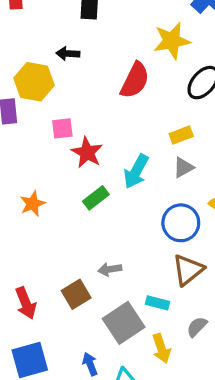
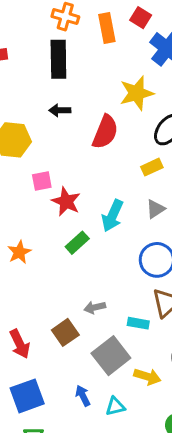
black arrow: (68, 54) -> (60, 110), moved
yellow rectangle: (181, 135) -> (152, 167), moved
cyan rectangle: (158, 303) -> (138, 323), moved
yellow arrow: (161, 348) -> (147, 377), turned -50

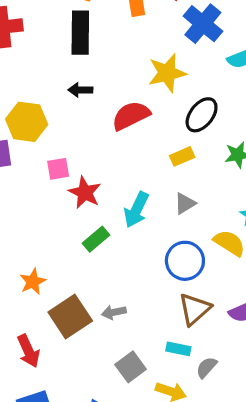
red semicircle: (105, 132) -> (131, 116), turned -140
orange star: (19, 252) -> (33, 282), moved
cyan rectangle: (138, 323) -> (178, 349), moved
brown square: (65, 332) -> (70, 316), moved, size x1.4
gray square: (111, 356) -> (131, 367), size x0.7

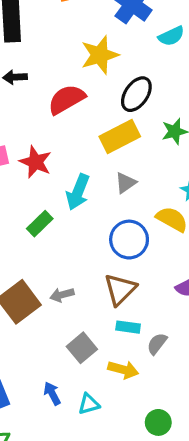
yellow rectangle: (182, 156) -> (120, 136), size x1.6
red star: (85, 193) -> (36, 162), moved
brown triangle: (195, 309) -> (120, 289), moved

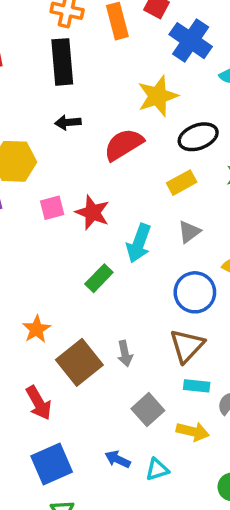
black ellipse: (136, 94) -> (198, 137), turned 36
yellow rectangle: (120, 136) -> (182, 183), size x0.7
gray arrow: (62, 295) -> (125, 354), turned -85
blue arrow: (52, 393) -> (118, 459), turned -35

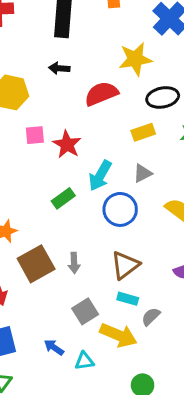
blue circle: (195, 292) -> (120, 209), moved
yellow arrow: (193, 432) -> (118, 335), size x1.4

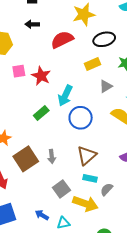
gray triangle: (143, 173) -> (106, 86), moved

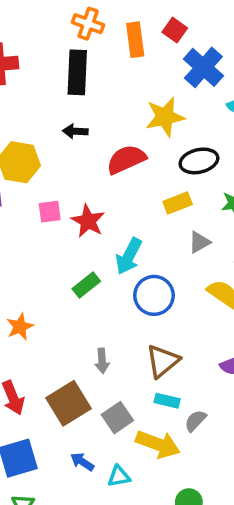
brown square: (26, 159) -> (69, 403), moved

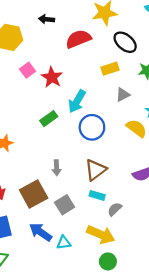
black ellipse: (199, 161) -> (125, 42), turned 50
pink square: (50, 212) -> (27, 70), turned -32
yellow arrow: (158, 444) -> (101, 235), moved
blue arrow: (82, 462) -> (41, 232), size x1.5

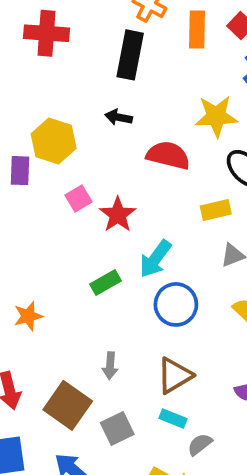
red semicircle: (78, 39) -> (168, 155), turned 30
brown square: (34, 194) -> (68, 405), turned -32

